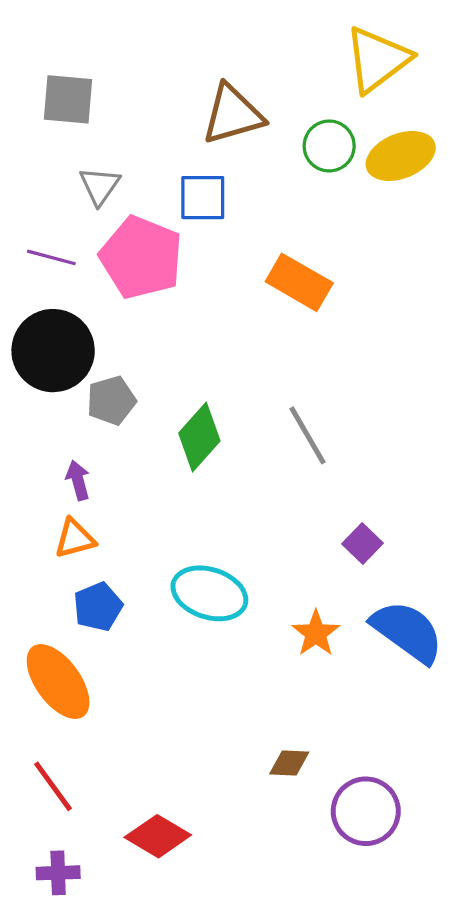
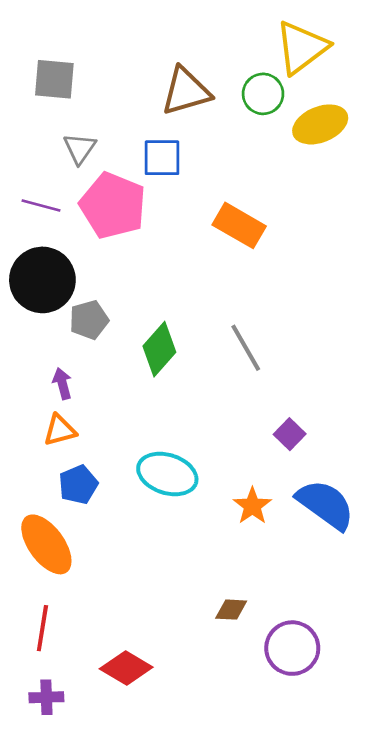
green circle: (329, 146) -> (263, 94), moved
red line: (53, 786) -> (42, 628), turned 45

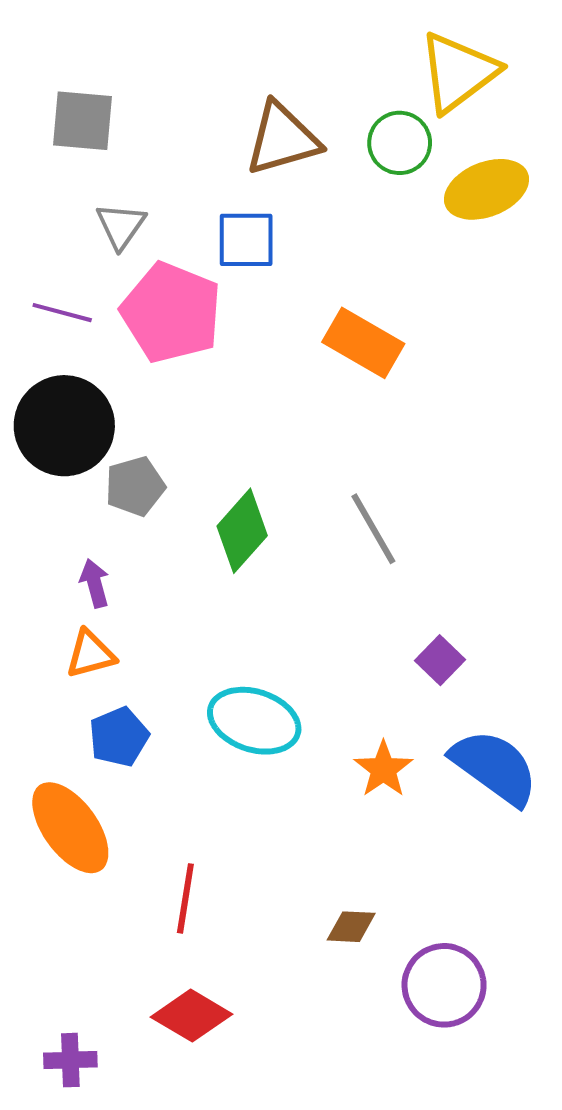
red line: (42, 628) -> (185, 898), moved

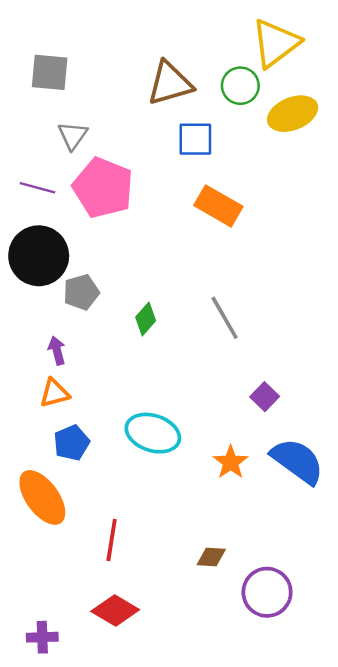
blue square: (246, 240) -> (195, 139), moved
green diamond: (242, 531) -> (146, 319), size x0.7

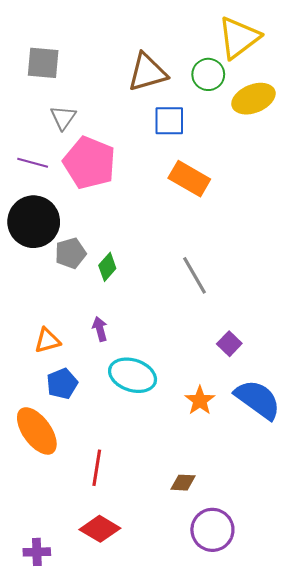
green diamond: (146, 319) -> (107, 267), moved
purple arrow: (57, 351) -> (100, 329), moved
purple circle: (267, 592) -> (212, 530), moved

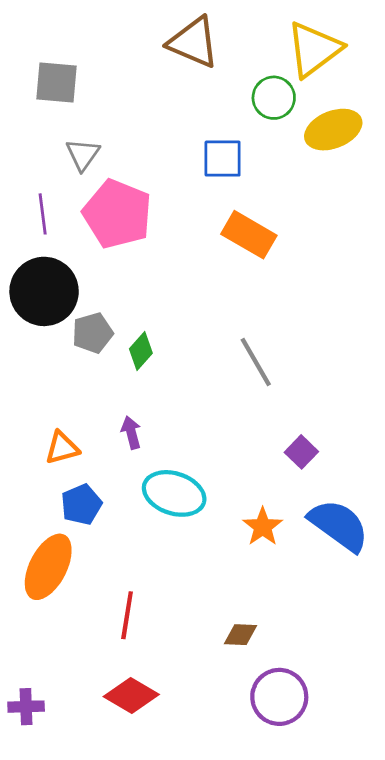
brown triangle: (147, 72) -> (193, 42), moved, turned 39
purple line: (33, 163) -> (43, 214), turned 68
orange ellipse: (37, 431) -> (48, 567), turned 63
purple cross: (37, 552) -> (26, 707), moved

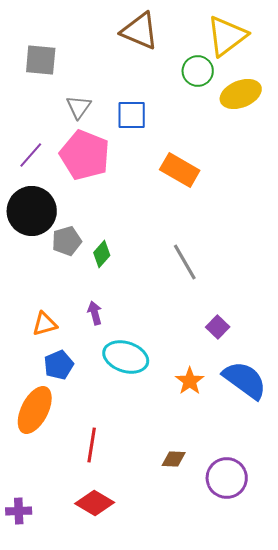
gray triangle: (83, 154) -> (79, 107), moved
blue square: (223, 159) -> (132, 115), moved
purple line: (43, 214) -> (31, 155), turned 48
purple circle: (279, 697) -> (227, 478), moved

